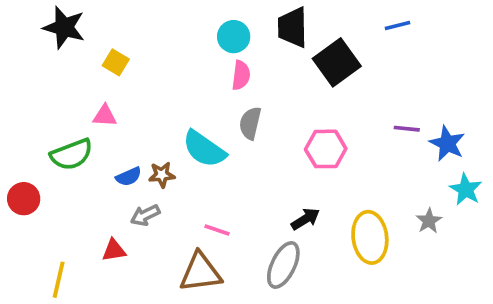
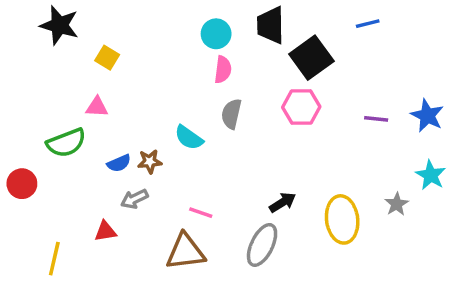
blue star: (447, 143) -> (427, 116), moved
cyan semicircle: (204, 149) -> (189, 138), size x0.7
pink hexagon: (326, 149) -> (301, 107), moved

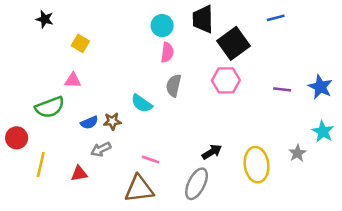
black star: (59, 25) -> (45, 19), size x0.6
yellow line: (54, 259) -> (41, 165), moved

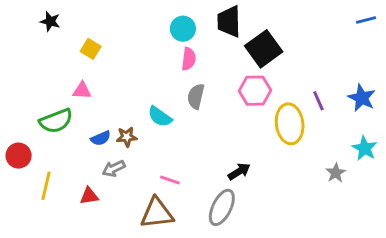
blue line: (276, 18) -> (366, 20), moved
purple line: (282, 89) -> (318, 101), turned 60
yellow ellipse: (257, 165) -> (290, 124), moved

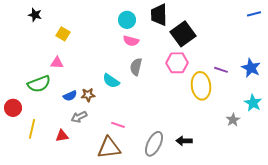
pink semicircle: (189, 59) -> (131, 41), turned 98
purple line: (318, 101) -> (221, 70), turned -48
black arrow: (239, 171) -> (184, 141), moved, turned -147

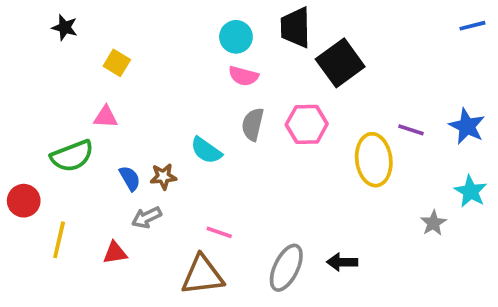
pink hexagon: (177, 63) -> (307, 124), moved
blue semicircle: (70, 96) -> (130, 178), turned -96

